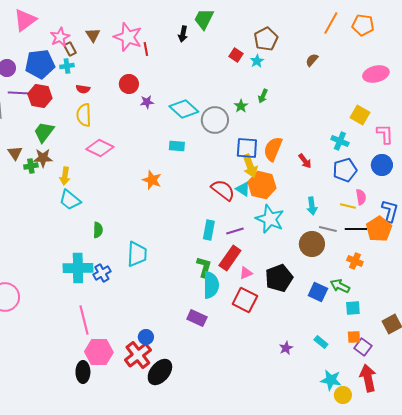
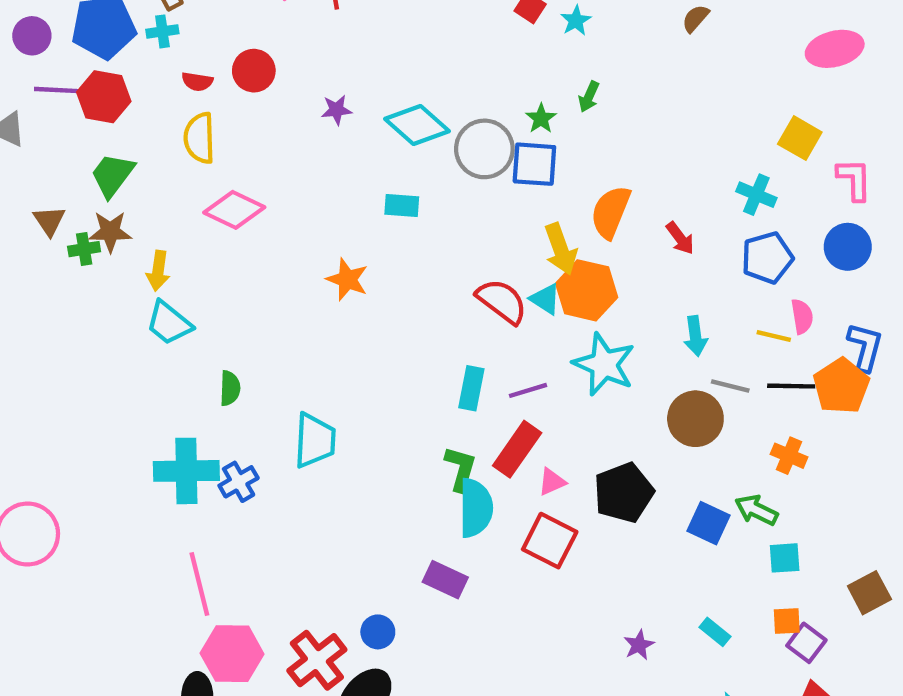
red circle: (129, 84) -> (254, 71), moved
blue square: (247, 148) -> (534, 164), moved
blue circle: (146, 337) -> (378, 632), moved

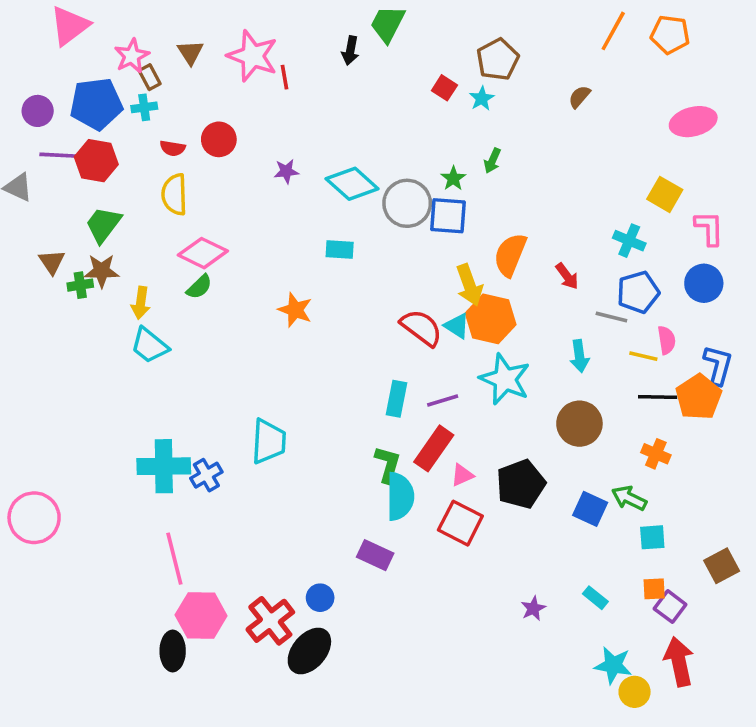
gray line: (730, 386) -> (611, 317), moved
green semicircle: (230, 388) -> (199, 287), moved, turned 44

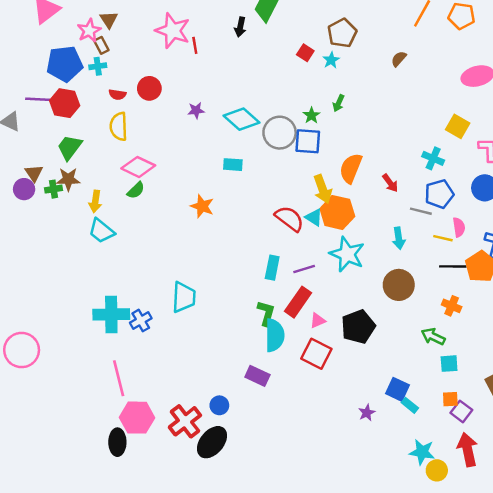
brown triangle: (190, 52) -> (109, 20), moved
purple circle: (38, 111) -> (24, 189), moved
blue square: (590, 509) -> (397, 389), moved

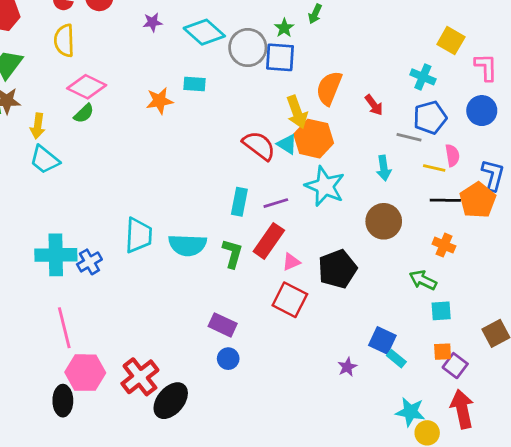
orange star: (202, 206) -> (160, 101), moved, turned -30
cyan semicircle: (275, 335) -> (188, 245), moved, turned 92
blue circle: (219, 405) -> (228, 359), moved

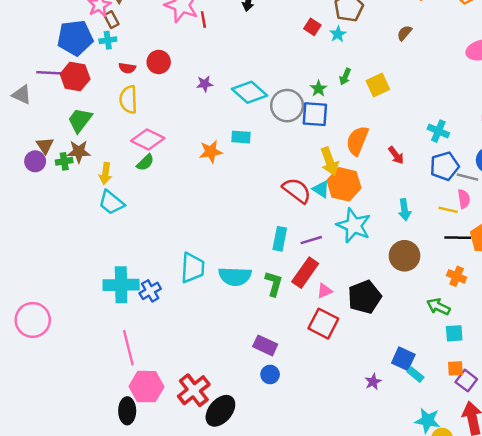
yellow square: (451, 41) -> (378, 85), moved, turned 35
gray line: (409, 137) -> (467, 177), moved

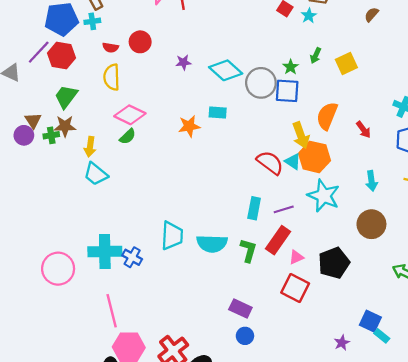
purple line: (51, 73) -> (39, 52), turned -50
blue cross: (150, 291) -> (132, 257), turned -30
pink circle: (33, 320) -> (58, 269), moved

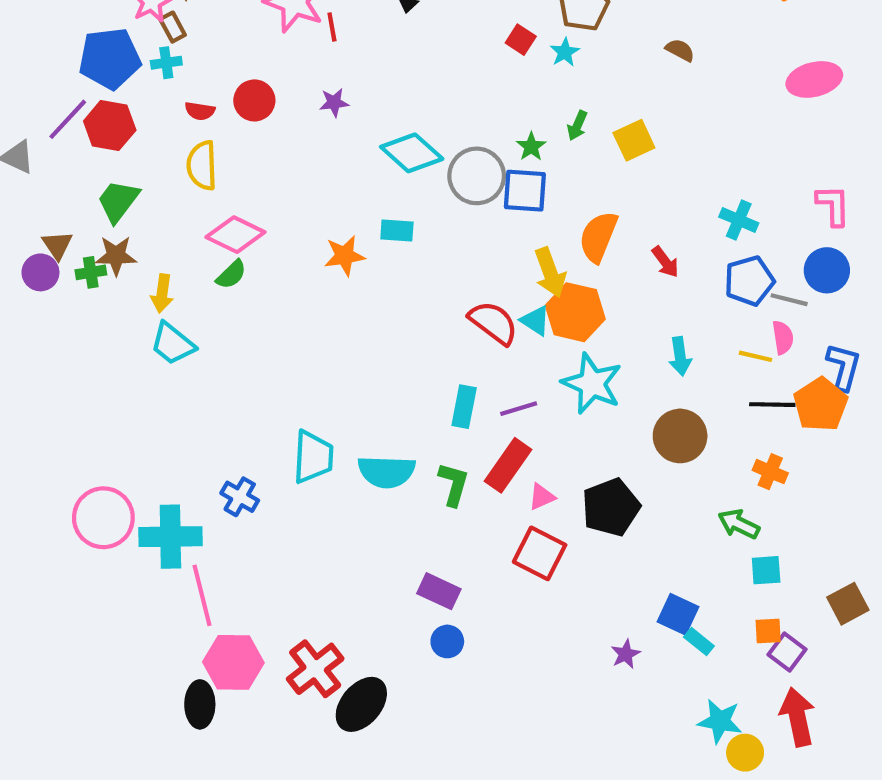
brown semicircle: (371, 15) -> (680, 50), turned 77
purple star: (183, 62) -> (334, 103), moved
cyan cross: (105, 252) -> (170, 537), moved

